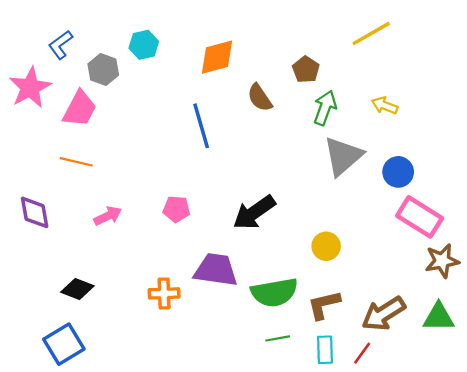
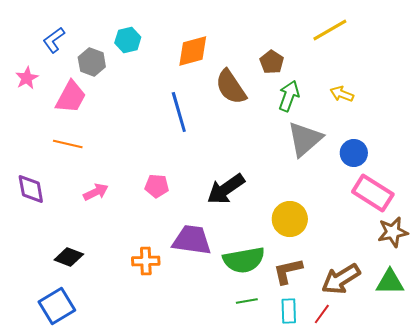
pink star: (30, 88) -> (27, 78), size x0.6
brown semicircle: (260, 98) -> (231, 87), size x1.4
yellow circle: (326, 246) -> (290, 219), size x1.4

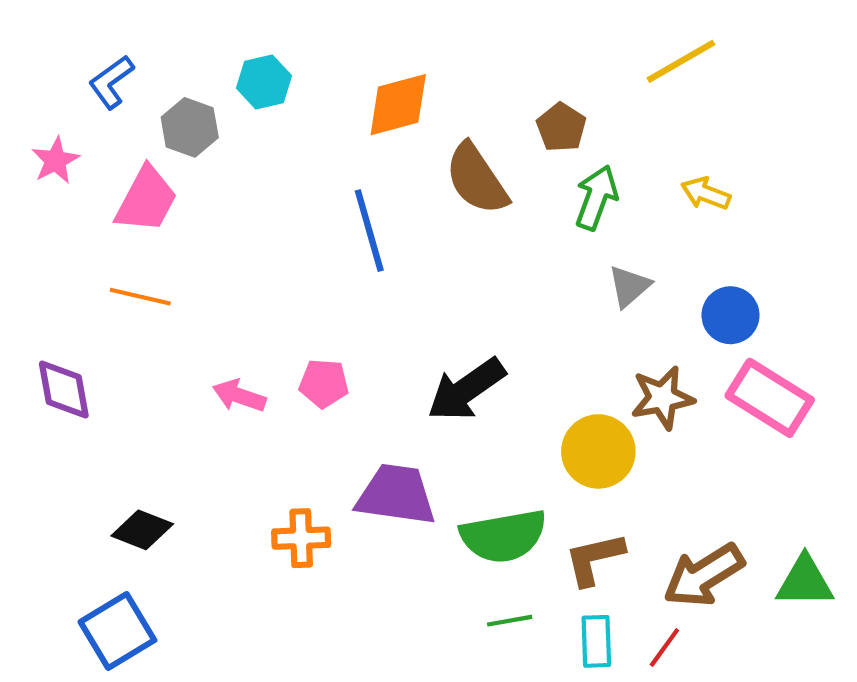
gray triangle: (305, 139) -> (629, 286), size x0.6
pink arrow: (96, 192) -> (239, 396), moved, turned -135
brown star: (393, 232) -> (662, 398), moved

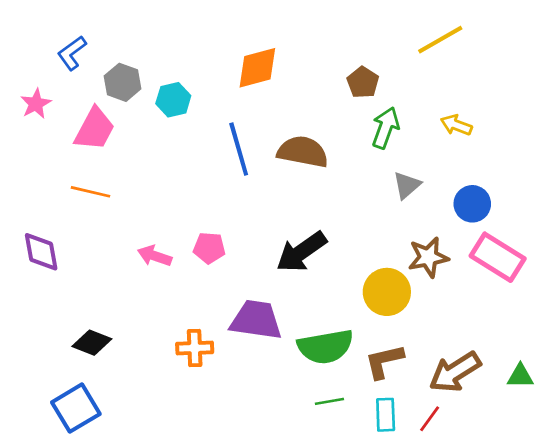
cyan hexagon: (264, 82) -> (173, 100), moved
brown semicircle: (477, 179) -> (303, 152), moved, turned 135
green triangle: (805, 581) -> (520, 376), size x0.7

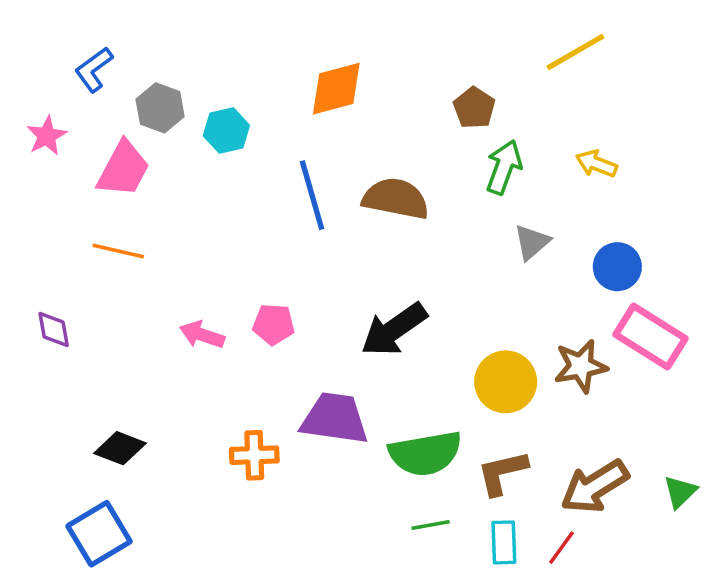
purple diamond: (41, 252) -> (54, 330), size x0.7
brown star: (428, 257) -> (581, 366), moved
green triangle: (520, 376) -> (680, 492), turned -44

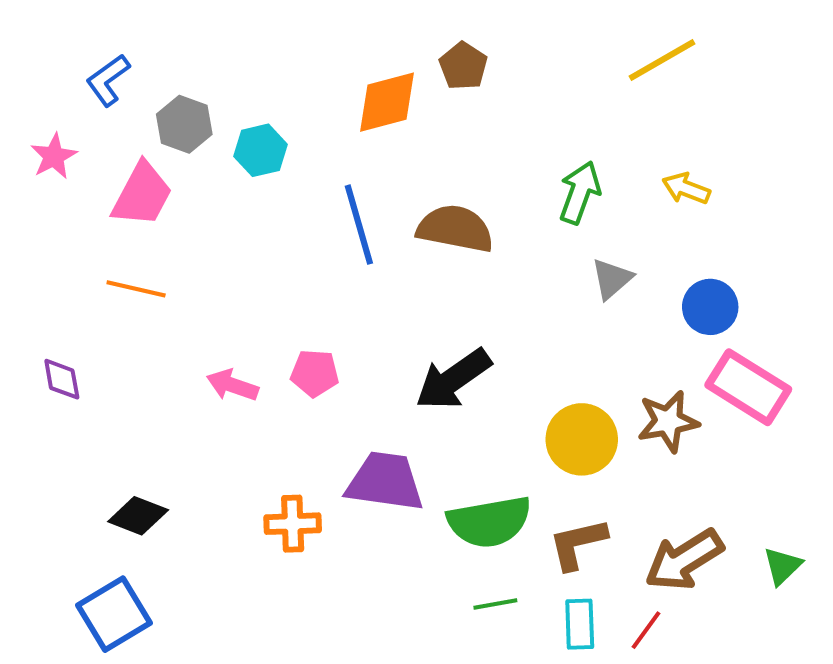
brown pentagon: (474, 108) -> (463, 66), moved

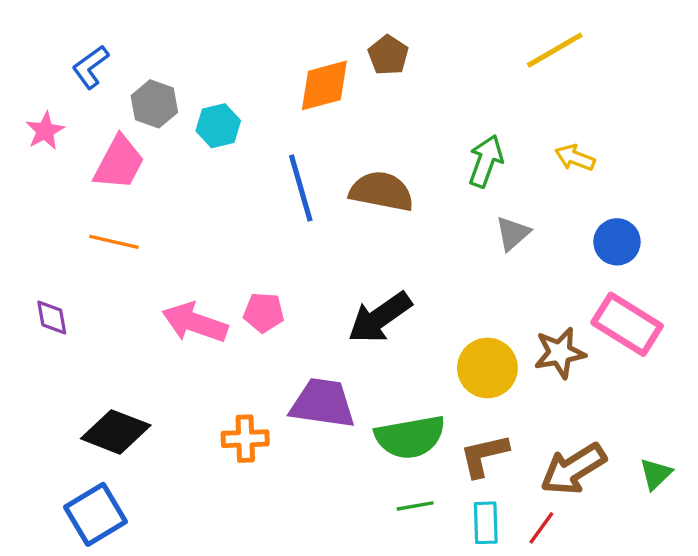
blue circle: (710, 307) -> (617, 242), moved
pink arrow: (232, 385) -> (195, 323), size x1.5
black diamond: (138, 516) -> (116, 432), size x1.4

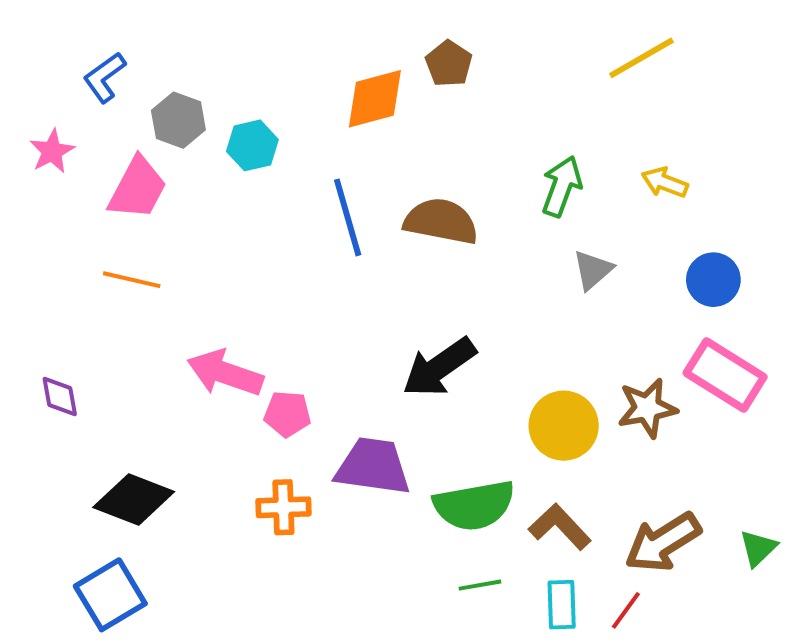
pink pentagon: (264, 312) -> (287, 414), moved
purple diamond: (52, 318) -> (60, 396), moved
brown L-shape: (484, 455) -> (560, 527), turned 60

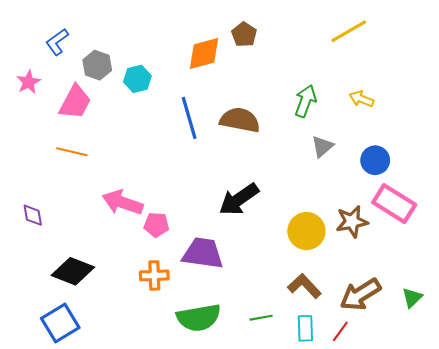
blue circle: (713, 280) -> (375, 160), moved
green semicircle: (474, 505) -> (199, 318), moved

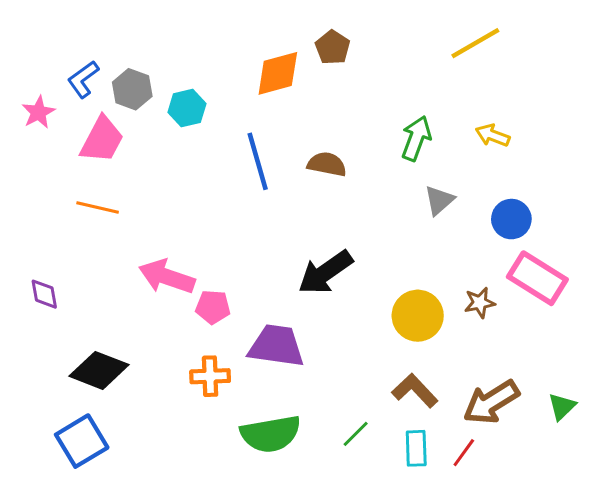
blue L-shape: (57, 42) -> (83, 79), moved
brown semicircle: (240, 120) -> (327, 164), size x0.7
brown star: (352, 222) -> (480, 303), size x0.7
green line: (261, 318) -> (356, 434), turned -35

